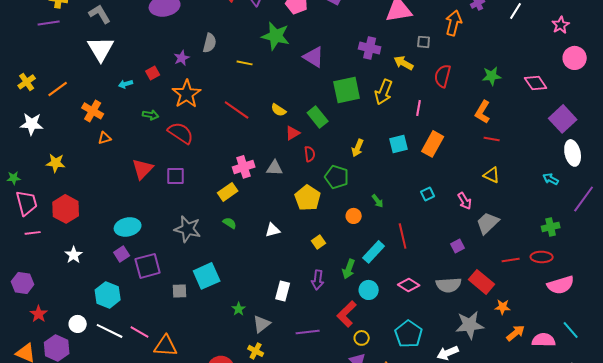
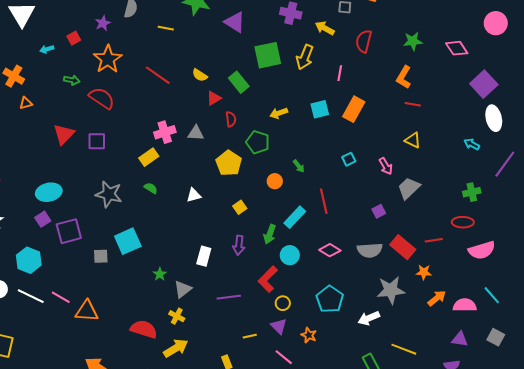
yellow arrow: (358, 148) -> (279, 113), turned 48
red line: (511, 260) -> (434, 240), moved

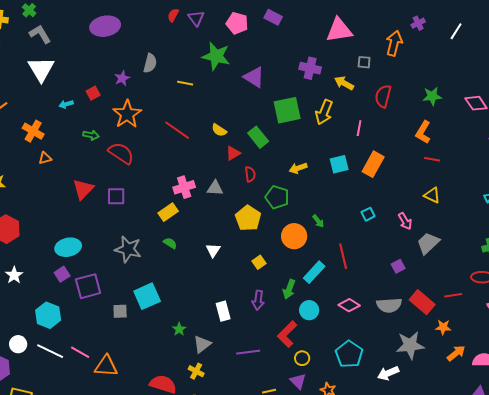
orange circle: (275, 181) -> (294, 236), size x1.6
white triangle: (194, 195) -> (213, 250), turned -42
white rectangle: (204, 256) -> (223, 311), turned -30

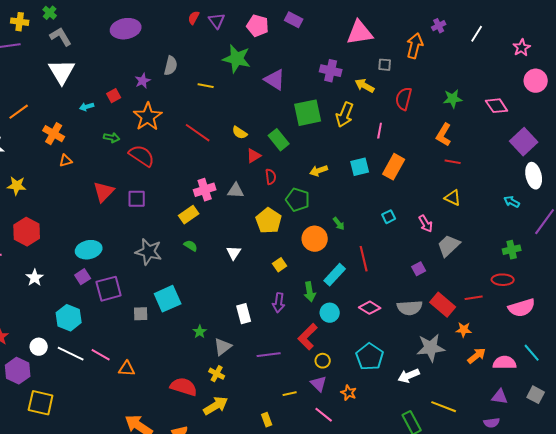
green arrow: (289, 289) -> (310, 292), turned -30
orange triangle: (106, 366) -> (127, 369), size x0.7

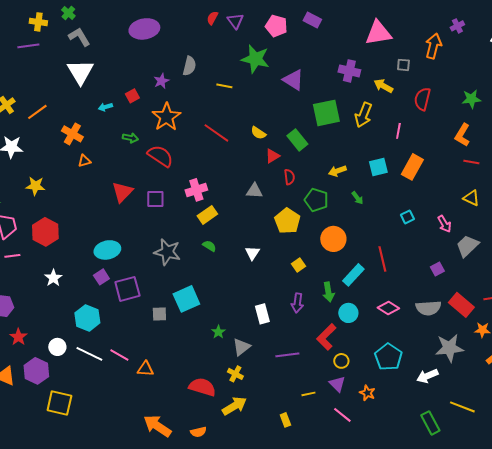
pink cross: (205, 190) -> (196, 190), moved
green arrow: (339, 224) -> (357, 198), moved

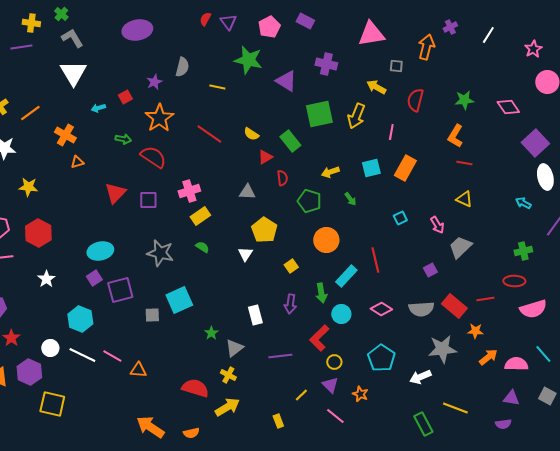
pink pentagon: (276, 26) -> (269, 27), turned 30
purple cross: (349, 71) -> (326, 64), moved
yellow pentagon: (287, 221) -> (264, 230), moved
yellow line: (308, 394) -> (301, 395), turned -32

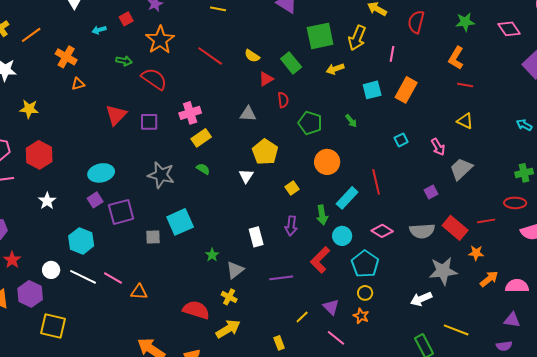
yellow arrow: (330, 172) -> (335, 69), moved
cyan pentagon: (381, 358) -> (365, 264), moved
yellow circle: (334, 362) -> (365, 293), moved

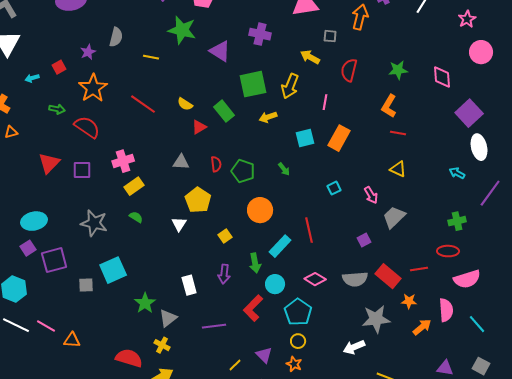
pink diamond: (509, 29) -> (442, 77), turned 30
red semicircle: (283, 100) -> (216, 164), moved
green star: (212, 255) -> (145, 303), size x1.5
pink semicircle: (517, 286) -> (446, 310), moved, turned 85

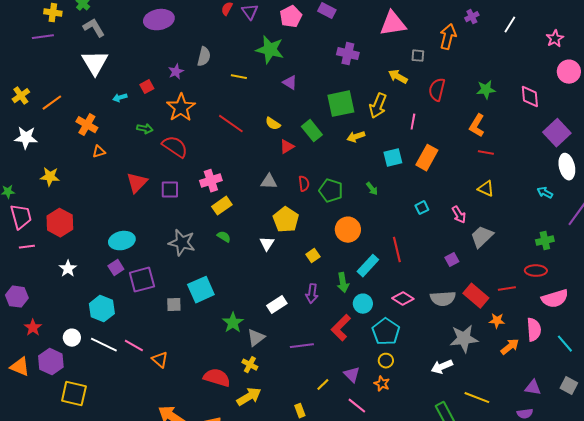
purple triangle: (220, 51) -> (290, 83), moved, size x0.7
white rectangle: (189, 285) -> (277, 305), turned 72
orange triangle: (72, 340) -> (160, 360), turned 36

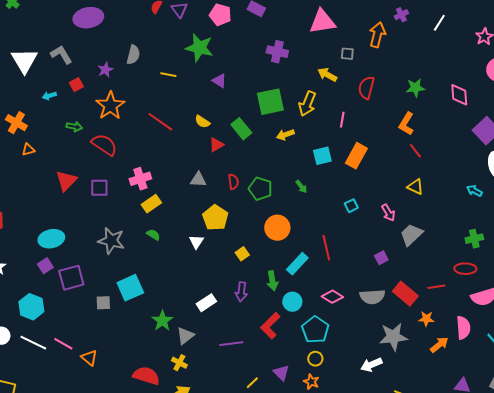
pink pentagon: (291, 17) -> (220, 15), turned -30
gray L-shape: (94, 28) -> (61, 55), moved
red line: (486, 153) -> (415, 151), turned 42

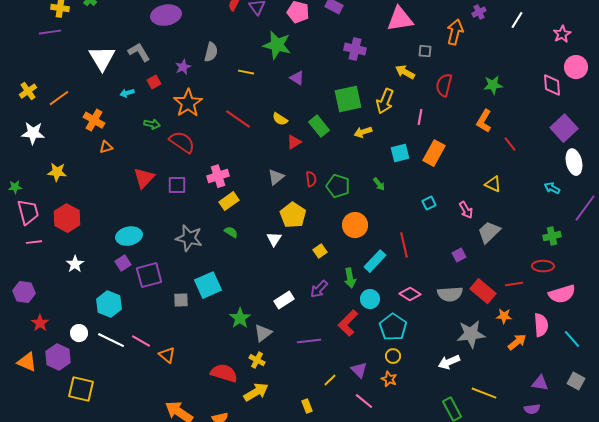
pink diamond: (459, 95) -> (552, 85), moved
red line: (415, 151) -> (510, 144), moved
gray triangle: (198, 180) -> (276, 177), turned -42
purple arrow: (241, 292) -> (319, 289), turned 36

